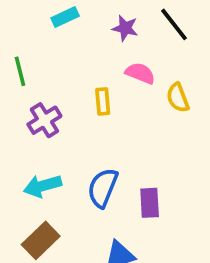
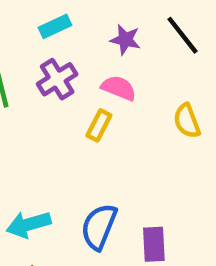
pink semicircle: (140, 73) -> (119, 88), moved
yellow rectangle: (103, 101) -> (99, 125), turned 32
purple cross: (44, 120) -> (57, 79), moved

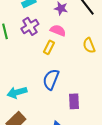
blue semicircle: (99, 227) -> (51, 79), moved

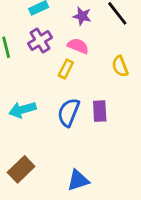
cyan arrow: (17, 92) -> (22, 110), moved
purple rectangle: (74, 101) -> (100, 111), moved

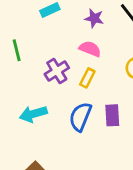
purple cross: (40, 41) -> (57, 71), moved
yellow rectangle: (66, 69) -> (87, 78), moved

